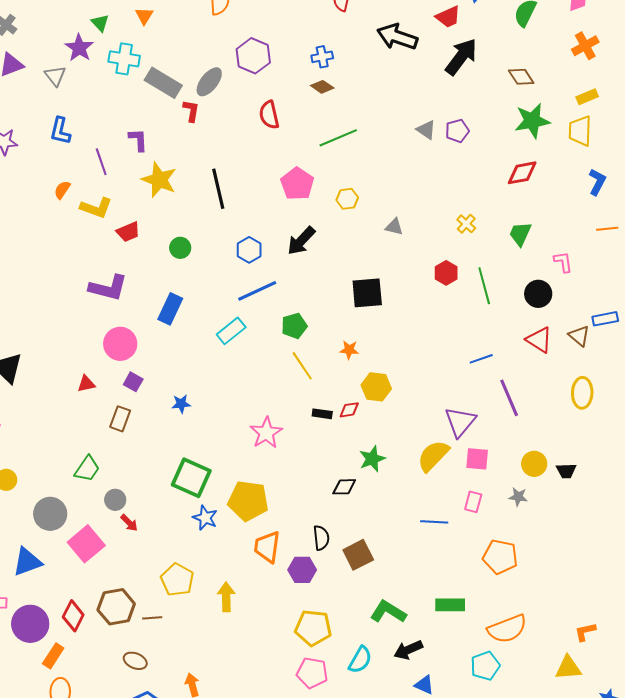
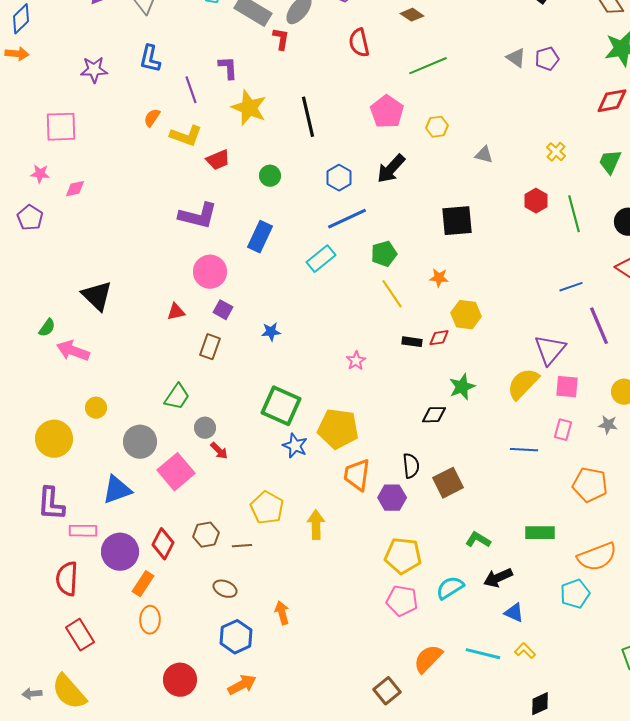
pink star: (266, 433) -> (356, 361), size x0.6
brown hexagon: (116, 607) -> (206, 535), size x0.7
green L-shape: (388, 612) -> (478, 540), size x0.7
cyan semicircle: (360, 660) -> (450, 588), turned -152

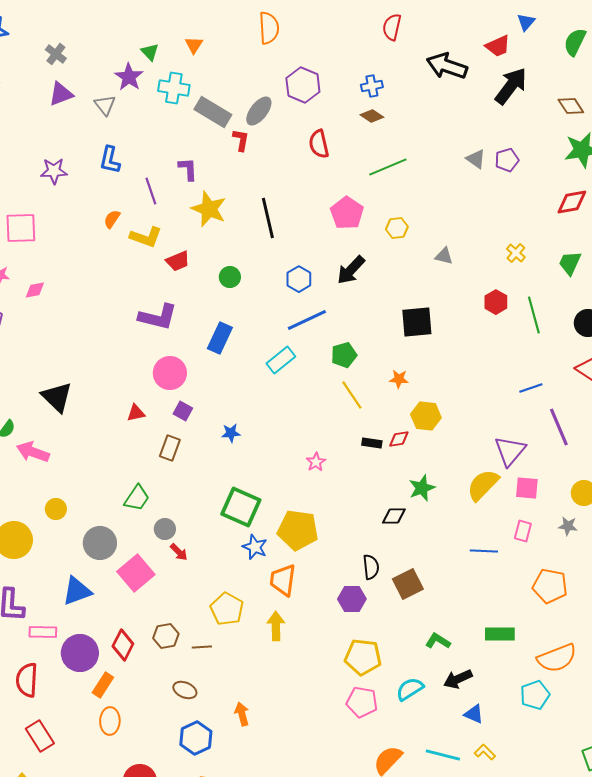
orange trapezoid: (357, 475) -> (283, 580), moved

